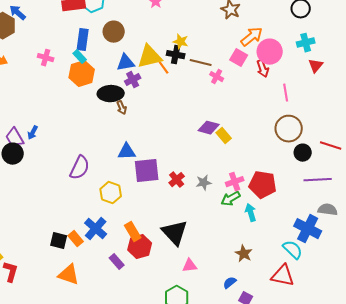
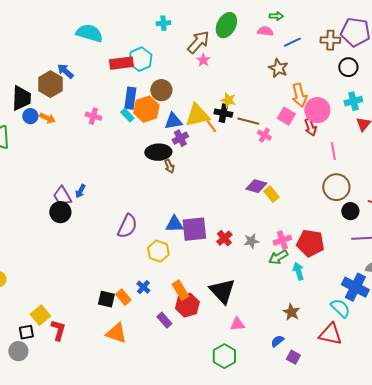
orange arrow: (252, 37) -> (299, 95), turned 115
orange hexagon: (82, 74) -> (146, 109), moved
blue triangle: (127, 152) -> (174, 224), moved
blue cross: (96, 229) -> (143, 287), size x0.6

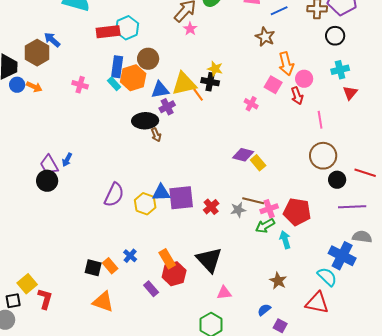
pink circle: (317, 110) -> (304, 79), size x0.7
brown line: (248, 121) -> (253, 201), moved
yellow hexagon: (158, 251) -> (145, 204), moved

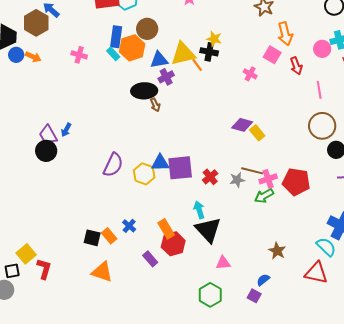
pink circle: (304, 79) -> (322, 49), moved
cyan arrow: (285, 240) -> (199, 210), moved
purple square: (280, 326) -> (254, 296), moved

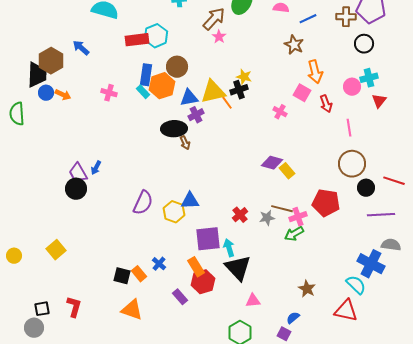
brown hexagon: (36, 23) -> (51, 61), moved
black cross: (209, 52) -> (239, 90), turned -30
purple square: (180, 168) -> (208, 239), moved
red pentagon: (296, 182) -> (326, 203), moved
yellow square: (26, 254) -> (56, 250), moved

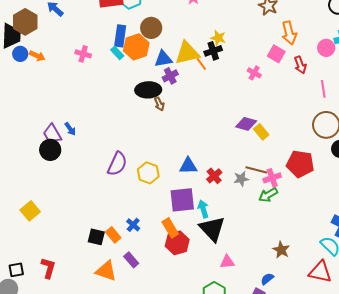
blue arrow: (96, 168) -> (70, 129), turned -64
blue triangle: (190, 201) -> (188, 166), moved
purple rectangle: (180, 297) -> (131, 260), moved

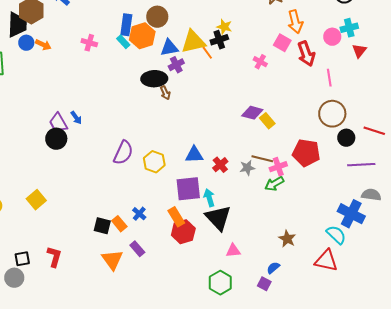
red arrow: (300, 65) -> (306, 54), size x1.4
orange triangle: (106, 271) -> (112, 260), turned 35

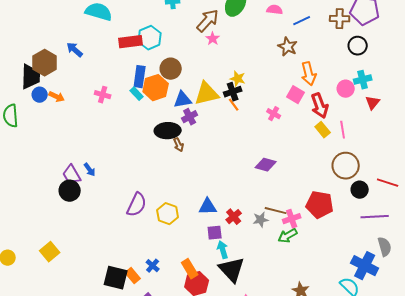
orange line: (207, 53) -> (234, 105), moved
yellow rectangle: (267, 121) -> (323, 130), moved
purple square: (188, 189) -> (215, 233), moved, size x0.6
gray semicircle: (371, 195) -> (385, 247), turned 66
black square: (102, 226) -> (116, 278), size x1.4

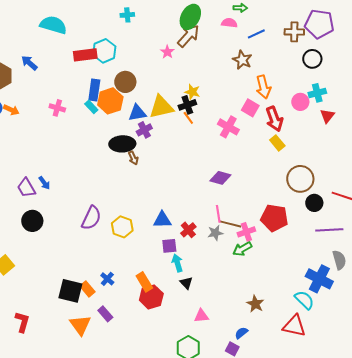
brown arrow: (208, 21) -> (188, 36), moved
pink cross: (274, 114) -> (228, 127), size x1.5
pink line: (343, 130) -> (218, 214), moved
black circle: (70, 191) -> (32, 221), moved
black triangle: (232, 270) -> (186, 283), size x0.5

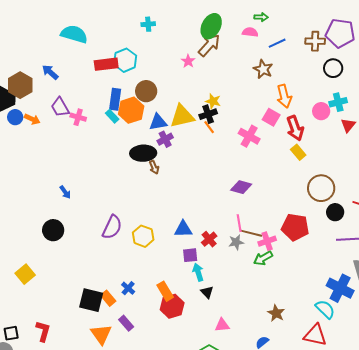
purple trapezoid: (26, 188) -> (60, 107), moved

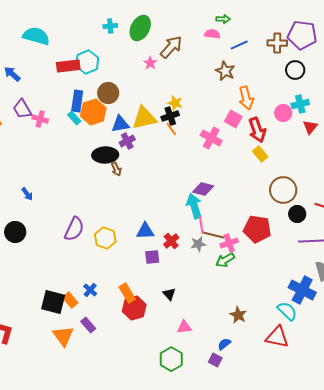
green ellipse: (211, 26) -> (140, 28), moved
cyan arrow: (198, 272) -> (194, 206), moved, size x1.4

